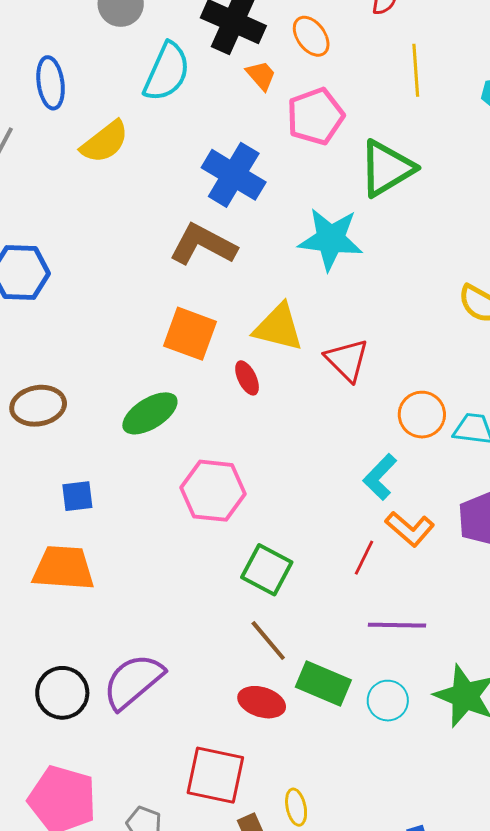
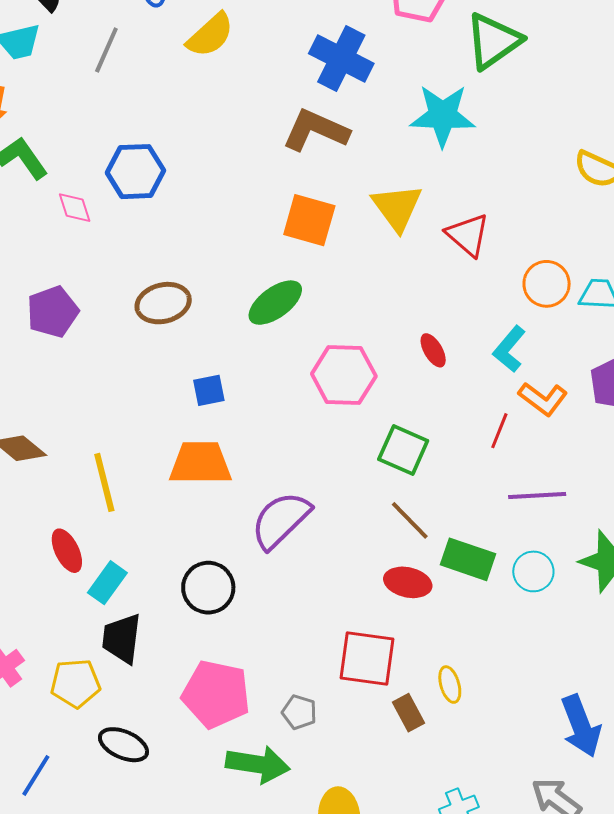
yellow triangle: (278, 327) -> (397, 207), turned 44
red ellipse: (247, 378) -> (433, 350), moved
purple semicircle: (133, 681) -> (281, 520), moved

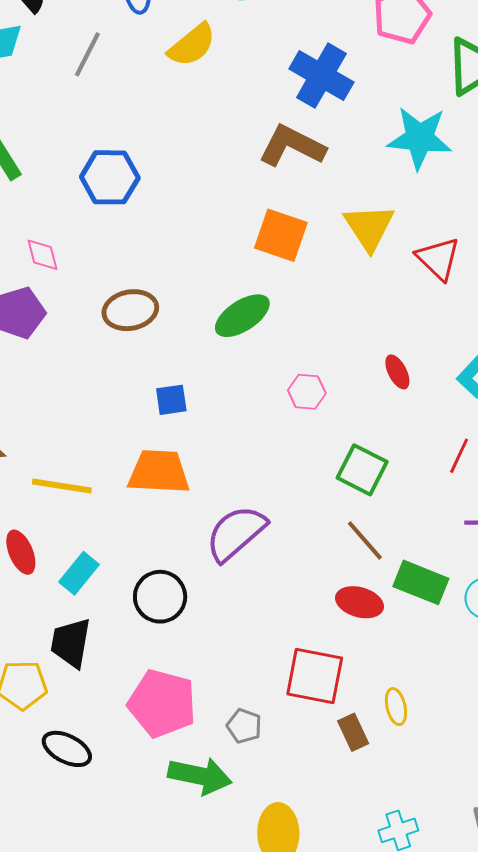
pink diamond: (75, 208) -> (43, 255), moved
pink hexagon: (344, 375) -> (307, 392), size x0.6
yellow line: (104, 482) -> (62, 486), turned -70
cyan rectangle: (107, 583) -> (79, 573), moved

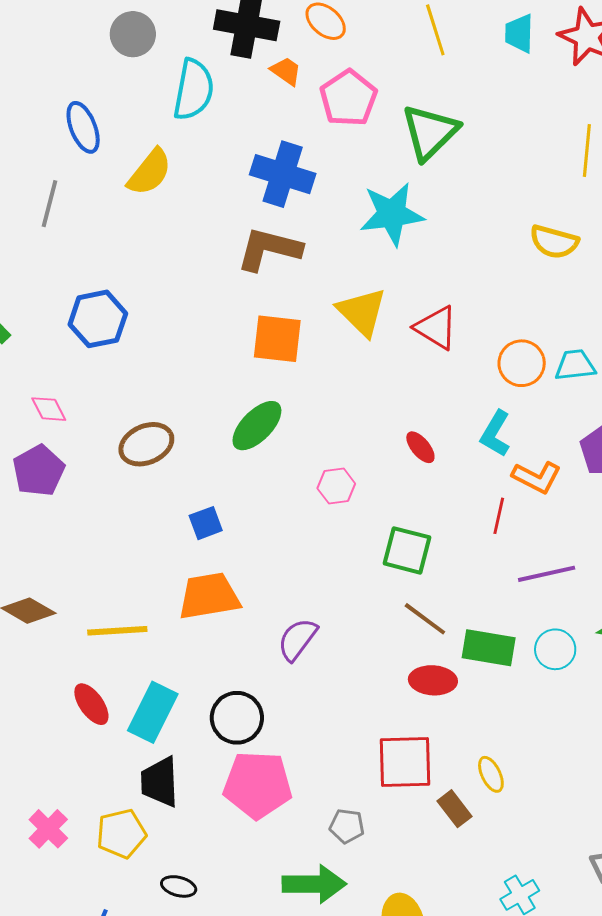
purple semicircle: (236, 533) -> (297, 639), size x0.7
cyan rectangle: (79, 573) -> (153, 712), size x1.4
pink pentagon: (162, 703) -> (258, 785), moved
black ellipse: (67, 749) -> (179, 886), size x0.7

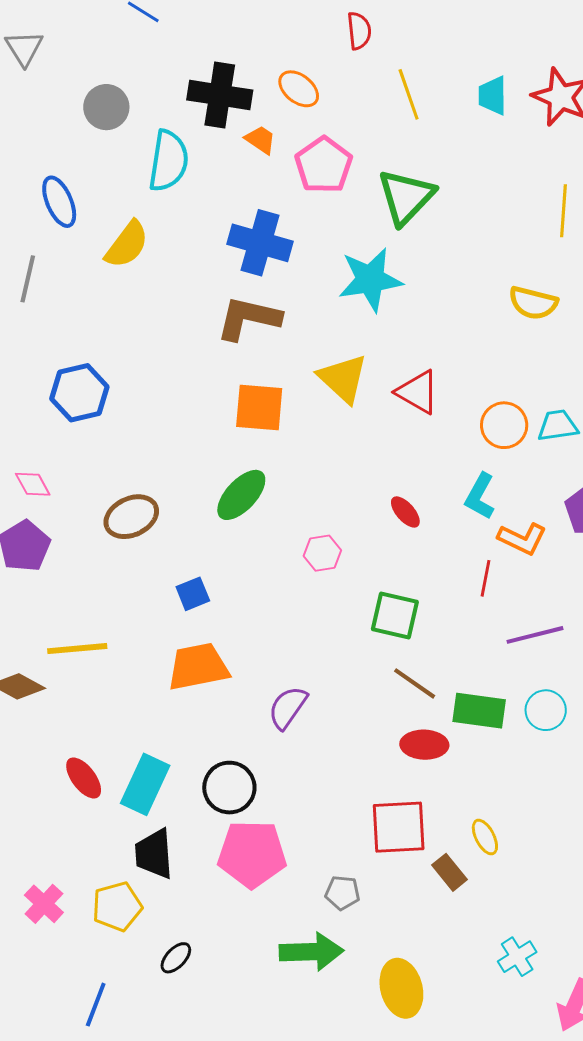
yellow line: (117, 631) -> (77, 649), moved
black ellipse: (179, 886) -> (176, 958), turned -60

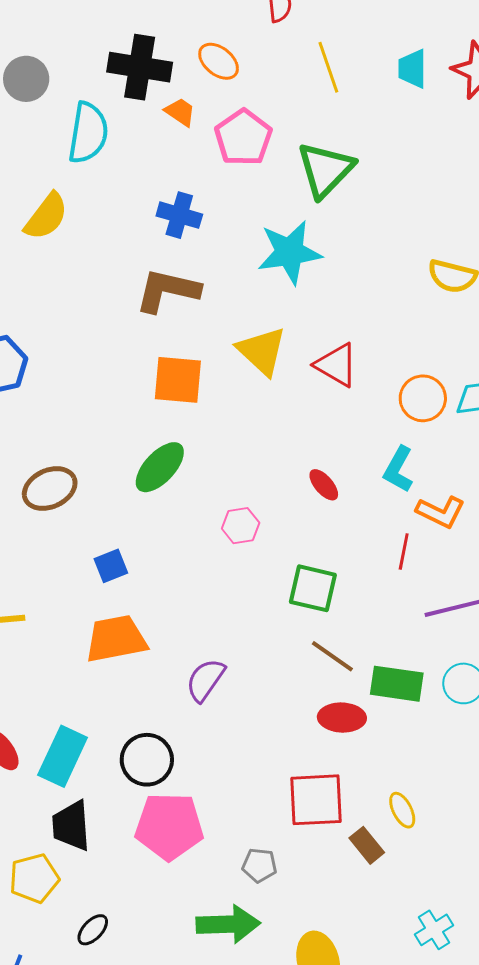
blue cross: (260, 243) -> (179, 215), size x0.7

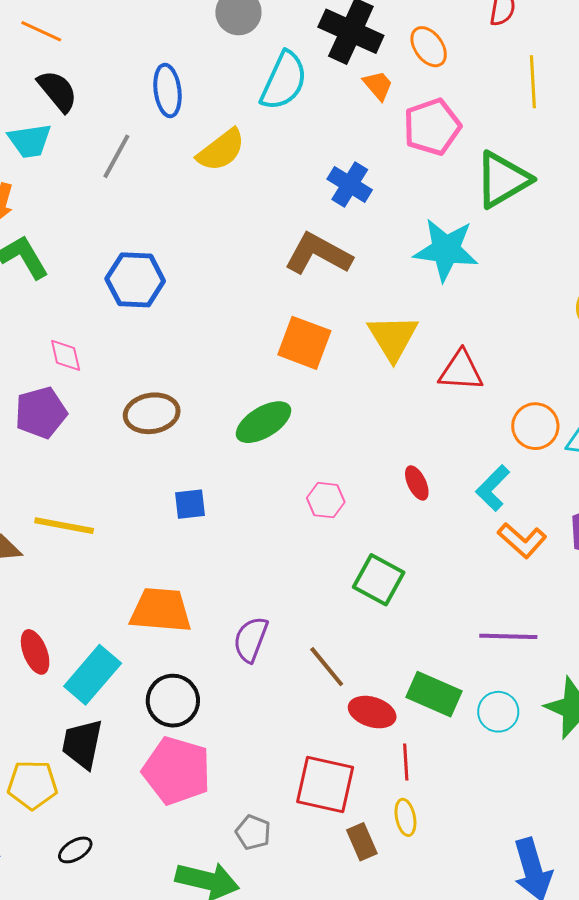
red triangle: (336, 365) -> (461, 371), turned -42
red line: (404, 551) -> (406, 762), moved, turned -30
orange trapezoid: (116, 639) -> (161, 610), moved
brown line: (332, 656) -> (327, 667), moved
purple semicircle: (205, 680) -> (251, 639), turned -30

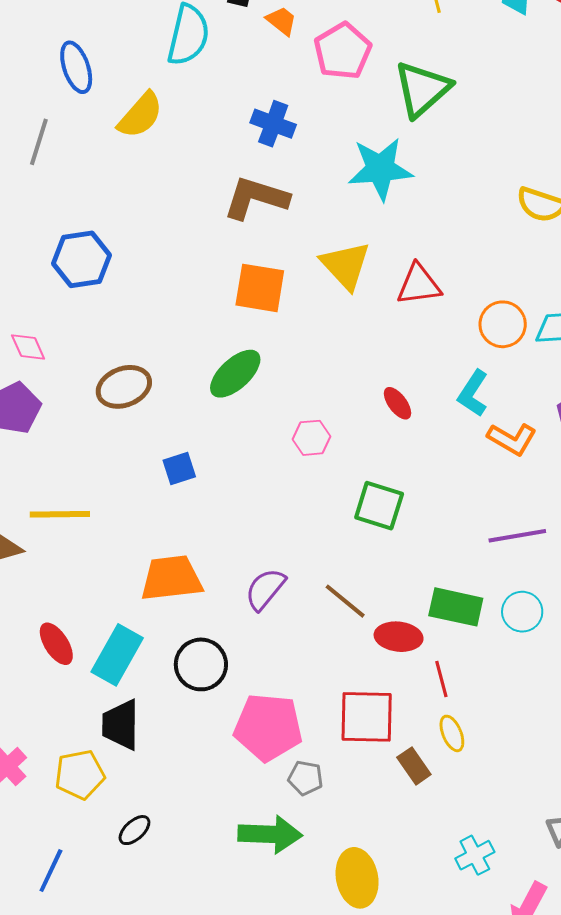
purple semicircle: (251, 639) -> (265, 589), turned 30
pink pentagon: (177, 771) -> (268, 727), moved

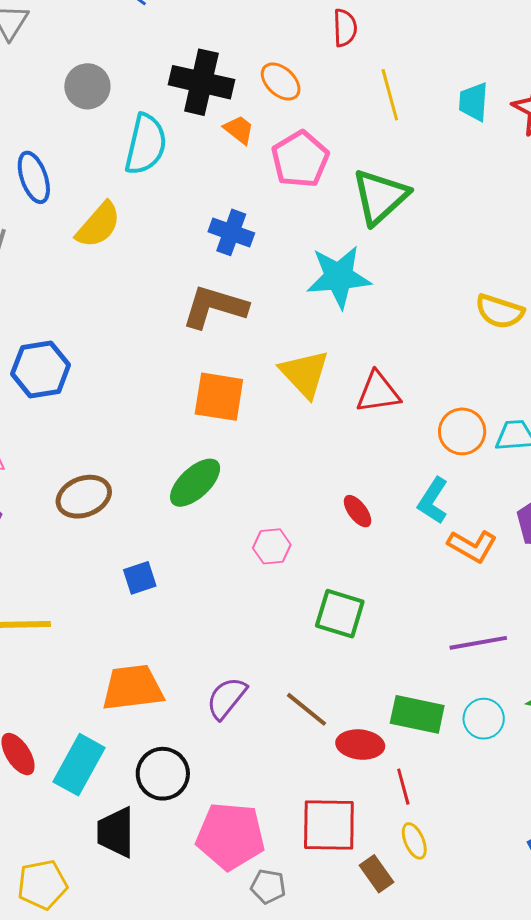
black trapezoid: (121, 725) -> (116, 832), moved

